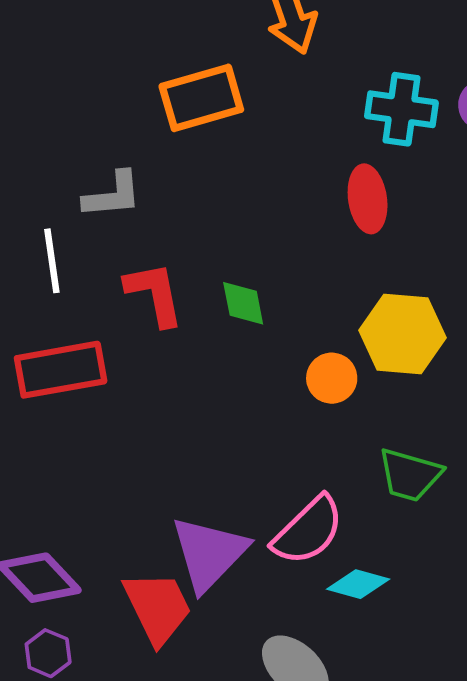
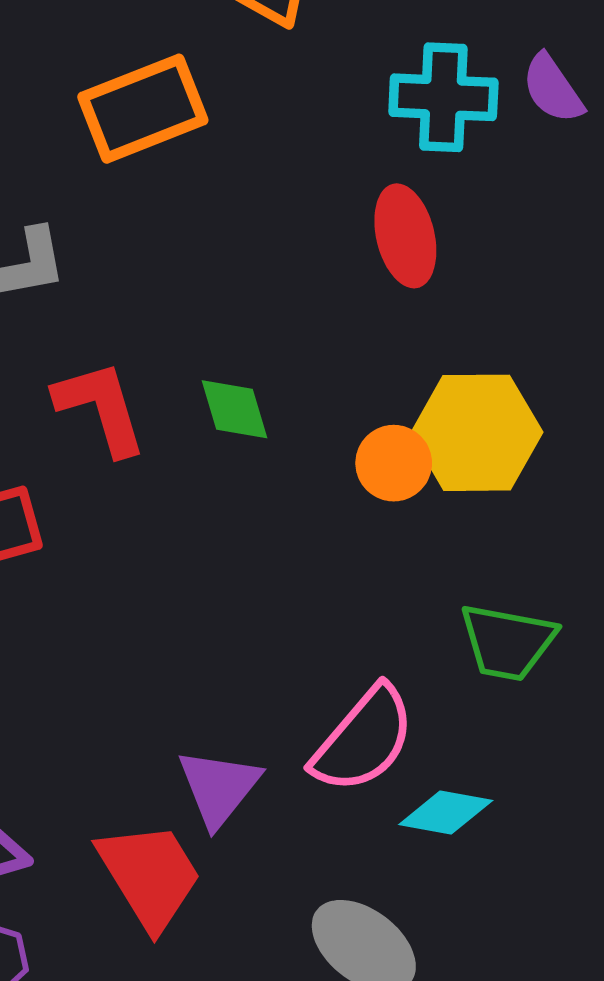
orange circle: (332, 378) -> (394, 463), moved
purple triangle: (209, 553) -> (219, 787), size x0.7

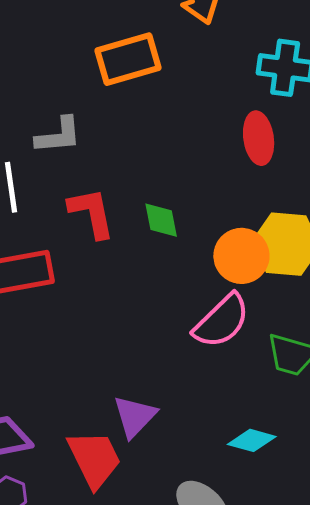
orange circle: (394, 463) -> (241, 256), size x1.4
pink semicircle: (363, 740) -> (222, 321), moved

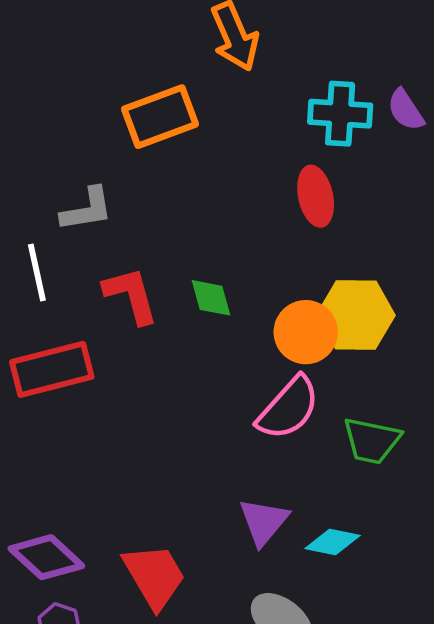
purple triangle: (135, 416) -> (264, 522), moved

